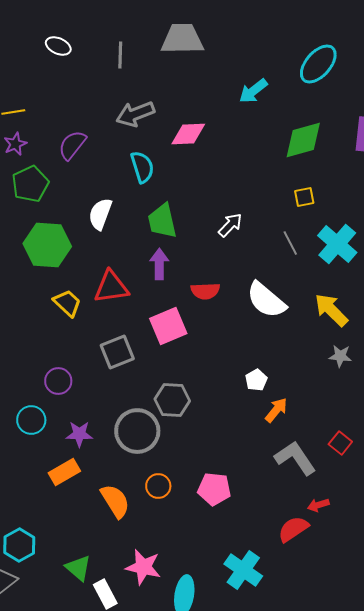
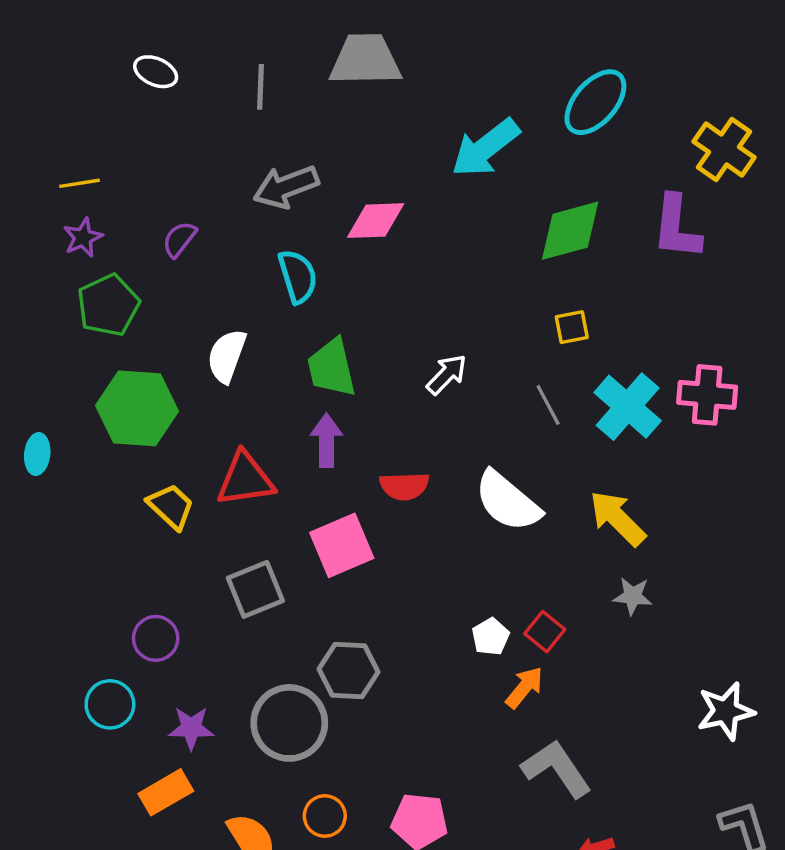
cyan arrow: (253, 91) -> (485, 148), size x1.4
purple semicircle: (72, 145) -> (179, 239), size x0.7
red square: (340, 443) -> (545, 632), moved

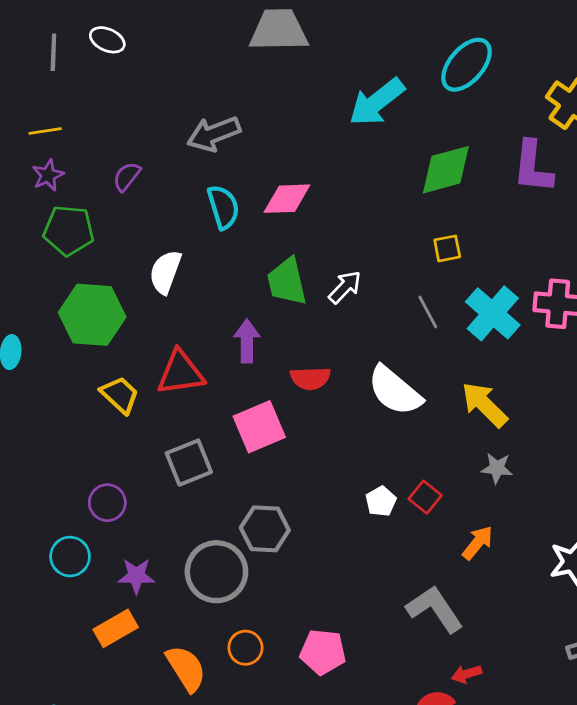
gray line: (261, 87) -> (53, 52), moved
pink diamond: (376, 221) -> (287, 199), moved
green pentagon: (108, 305) -> (69, 230), turned 30
green trapezoid: (332, 368) -> (287, 282), moved
orange arrow: (524, 687) -> (478, 543), moved

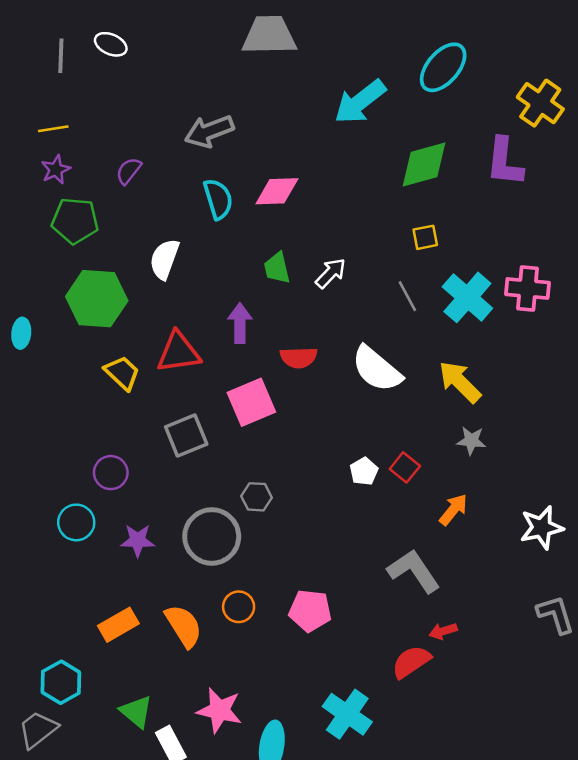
green trapezoid: (287, 282) -> (277, 268), size x0.7
gray hexagon: (265, 529) -> (256, 497), size x0.7
orange rectangle: (116, 628) -> (118, 625), moved

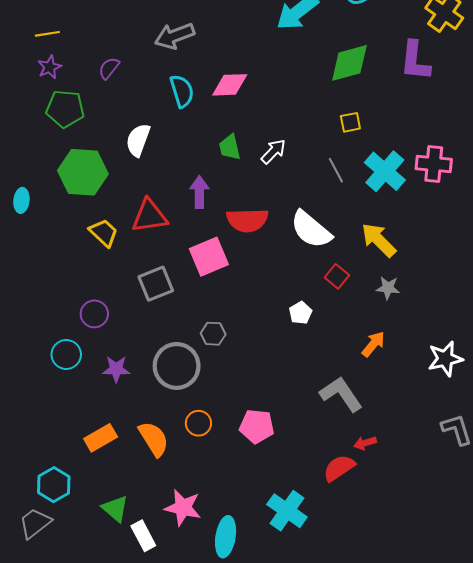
red semicircle: (299, 358) -> (247, 220), size x1.4
red square: (405, 467) -> (337, 276), moved

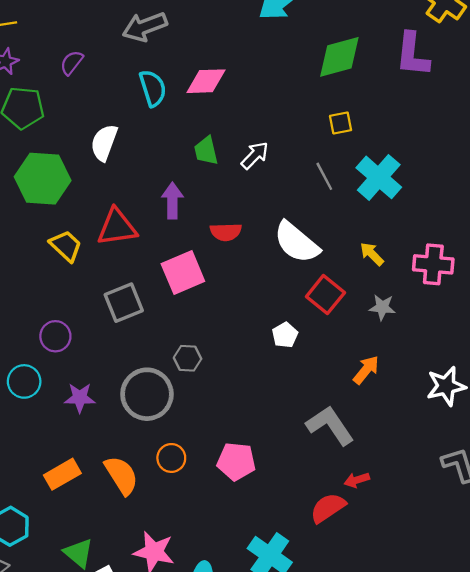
pink cross: (434, 164) -> (433, 264), moved
red semicircle: (247, 220) -> (226, 232), size x0.7
yellow arrow: (379, 240) -> (372, 254), size x0.6
red square: (337, 276) -> (325, 295), size x1.4

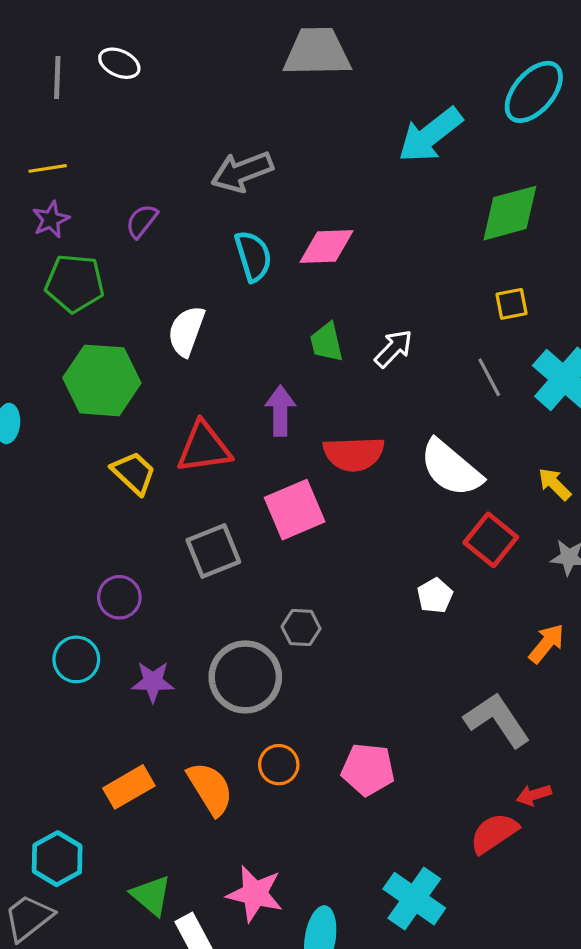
red semicircle: (226, 232) -> (354, 454), size x1.4

